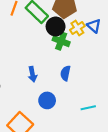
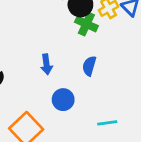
cyan line: (88, 108) -> (107, 123), moved

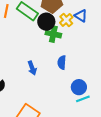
blue circle: (63, 100) -> (79, 87), moved

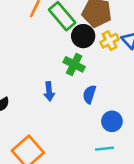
green cross: (53, 34) -> (74, 64), moved
blue circle: (79, 87) -> (112, 121), moved

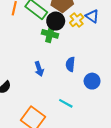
green cross: (74, 64) -> (50, 34), moved
cyan line: (105, 149) -> (66, 103), moved, turned 48

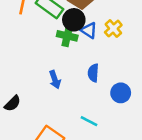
blue triangle: (92, 16) -> (89, 30), moved
yellow cross: (77, 20) -> (113, 29), moved

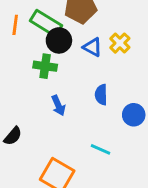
black circle: (74, 20) -> (59, 40), moved
green cross: (67, 36) -> (45, 66), moved

